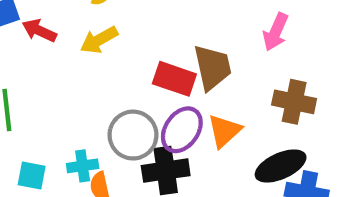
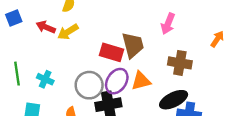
red arrow: (39, 31) -> (46, 27), moved
orange triangle: (224, 131) -> (141, 81), turned 30
cyan cross: (83, 166) -> (45, 79), moved, turned 35

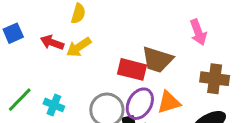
pink arrow: (168, 24) -> (198, 32), turned -40
brown trapezoid: (133, 45) -> (157, 60), turned 124
green line: (17, 74) -> (20, 100), turned 55

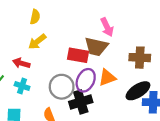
pink arrow: (198, 32) -> (107, 27), moved
red arrow: (52, 42) -> (21, 63), moved

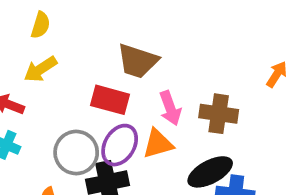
pink arrow: (107, 27) -> (170, 108), moved
brown trapezoid: (96, 47) -> (138, 61), moved

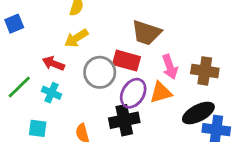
gray circle: (76, 153) -> (100, 72), moved

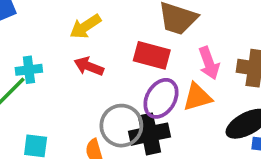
red arrow: (53, 64) -> (89, 66), moved
gray circle: (100, 72) -> (121, 126), moved
cyan cross: (51, 93) -> (29, 70), moved, turned -30

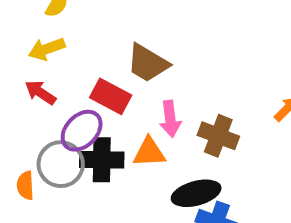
purple ellipse: (161, 98) -> (82, 131), moved
black cross: (149, 134) -> (102, 160), moved

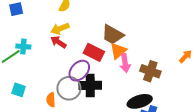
red arrow: (40, 93) -> (58, 42), moved
orange triangle: (149, 152) -> (118, 51), moved, turned -36

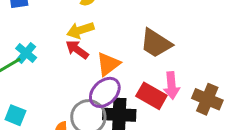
cyan cross: (23, 47) -> (26, 53), turned 32
orange triangle: (118, 51) -> (108, 64), moved
red rectangle: (94, 52) -> (151, 96), moved

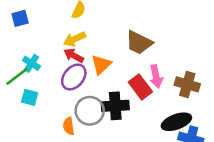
purple ellipse: (105, 92) -> (74, 77), moved
red rectangle: (151, 96) -> (140, 87), turned 30
cyan square: (15, 115) -> (30, 97), moved

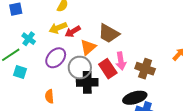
red arrow: (74, 55) -> (73, 32), moved, turned -63
cyan cross: (31, 63) -> (29, 39), moved
orange triangle: (101, 65) -> (88, 47), moved
gray circle: (90, 111) -> (80, 68), moved

